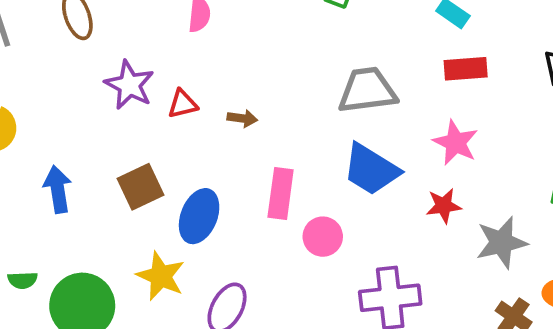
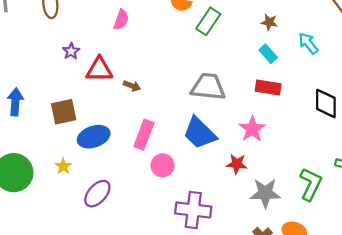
purple star: (129, 85) -> (71, 51), size x0.6
red triangle: (183, 104) -> (99, 69), size x1.5
blue ellipse: (199, 216) -> (94, 137), turned 36
yellow star: (161, 276) -> (63, 166), size x0.6

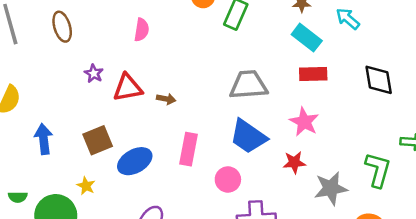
cyan rectangle: (268, 54) -> (307, 38), size x1.4
pink circle: (163, 165) -> (228, 179), moved
yellow star: (63, 166) -> (86, 186), moved

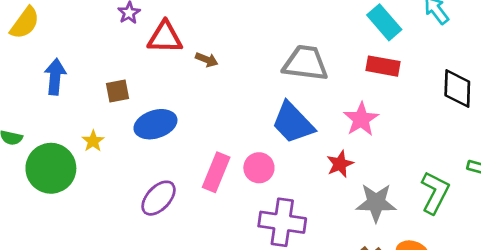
brown square: (98, 140) -> (118, 91), size x0.7
pink rectangle: (189, 149) -> (216, 172), moved
red star: (294, 162) -> (340, 164), turned -30

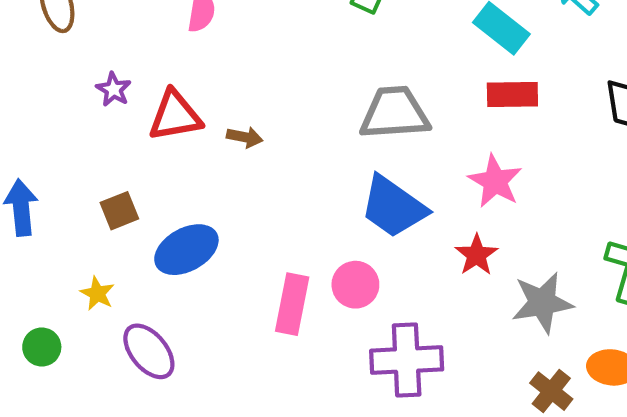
green circle: (51, 168) -> (42, 347), size x0.5
purple ellipse: (159, 198) -> (149, 351), moved, turned -72

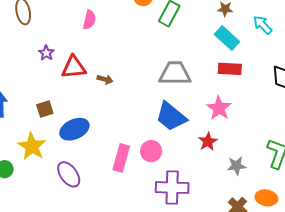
yellow star: (97, 293) -> (32, 146), size x1.8
gray star: (542, 303) -> (237, 166), size x0.7
purple ellipse: (149, 351) -> (69, 174), moved

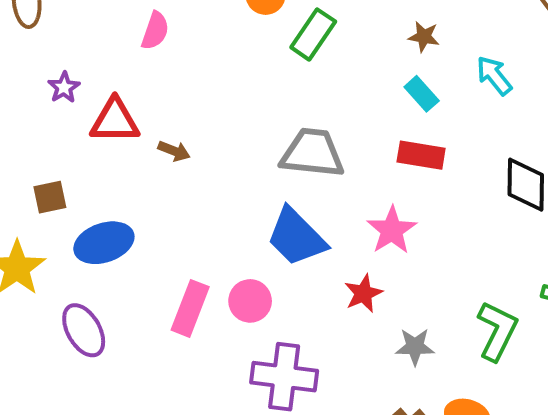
cyan rectangle: (227, 38) -> (422, 94), size x0.7

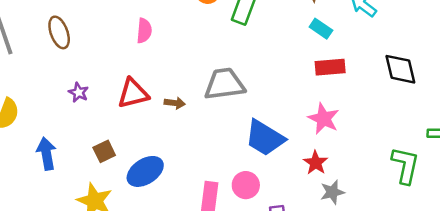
purple star: (64, 87) -> (79, 92), moved
gray trapezoid: (312, 153) -> (224, 84), moved
gray star: (415, 347) -> (332, 192), moved

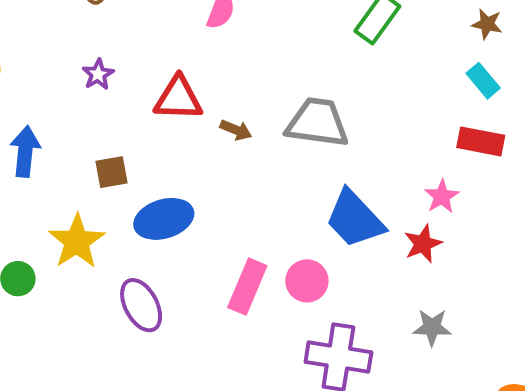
pink star: (324, 119) -> (442, 196), moved, size x0.7
red star: (316, 163) -> (423, 244), moved

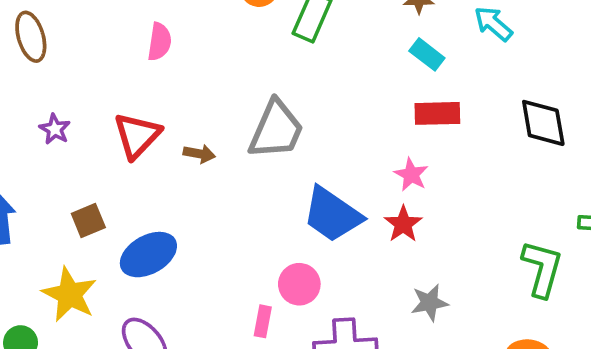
red triangle: (178, 98) -> (137, 135), turned -36
gray trapezoid: (317, 123) -> (276, 130), turned 118
pink rectangle: (247, 287) -> (263, 321), moved, size x0.6

